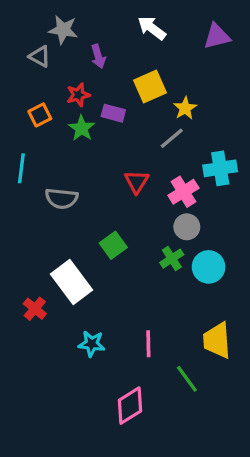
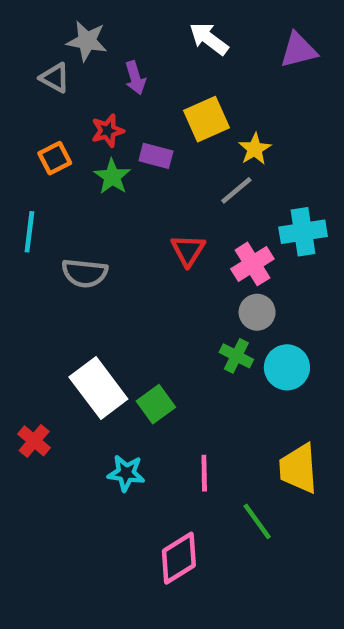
green square: (113, 245) -> (156, 404), moved
green cross: (172, 259) -> (236, 356), turned -30
red cross: (35, 309) -> (34, 441), moved

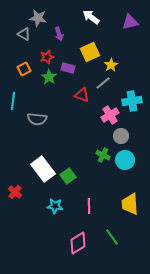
red triangle: (188, 250) -> (82, 95), moved, turned -42
gray circle: (257, 312) -> (121, 136), moved
green line: (257, 521) -> (112, 237), moved

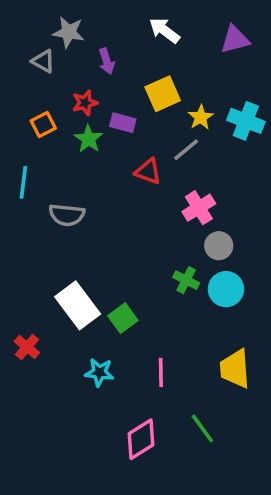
cyan cross: (132, 101) -> (246, 121), moved, turned 30

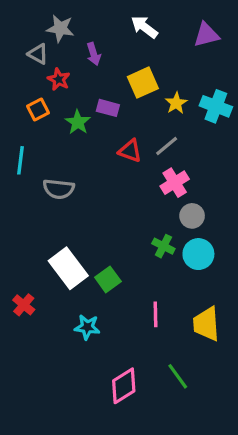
red star: (85, 103) -> (59, 79), moved, turned -30
gray line: (186, 150) -> (167, 146), moved
pink line: (161, 372) -> (156, 314), moved

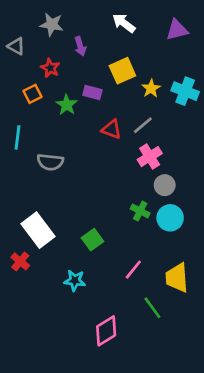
gray triangle: (38, 54) -> (16, 46), moved
white rectangle: (68, 268) -> (38, 230), moved
pink line: (156, 314) -> (133, 270), turned 40
green line: (178, 376) -> (152, 308), moved

